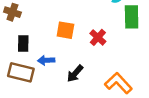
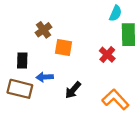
brown cross: (12, 12) -> (43, 30), moved, turned 35
red cross: (98, 37) -> (107, 55), moved

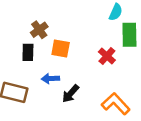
black rectangle: (22, 61) -> (28, 52), moved
blue arrow: (45, 77) -> (50, 79), moved

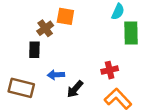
orange square: (61, 49) -> (65, 16), moved
red cross: (107, 56) -> (110, 70), moved, turned 35

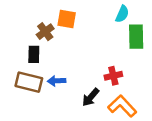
brown rectangle: (21, 88) -> (29, 82), moved
black arrow: (75, 89) -> (91, 97), moved

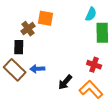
red cross: (113, 76) -> (94, 65), moved, turned 32
brown rectangle: (29, 82) -> (15, 70), turned 30

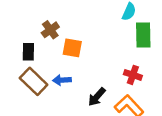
orange square: (46, 18) -> (72, 48), moved
black rectangle: (19, 47) -> (28, 52), moved

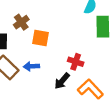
red cross: (133, 75) -> (76, 62), moved

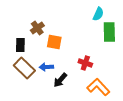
black arrow: (62, 81) -> (60, 80), moved

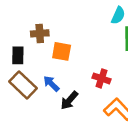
brown cross: (37, 28) -> (40, 33), turned 32
blue arrow: (46, 67) -> (51, 84), turned 48

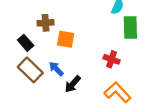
black rectangle: (18, 55) -> (26, 43), turned -42
red cross: (101, 78) -> (112, 59), moved

